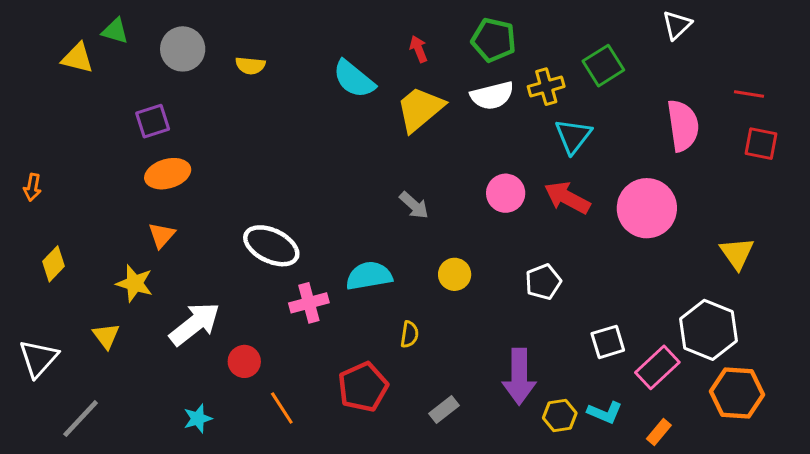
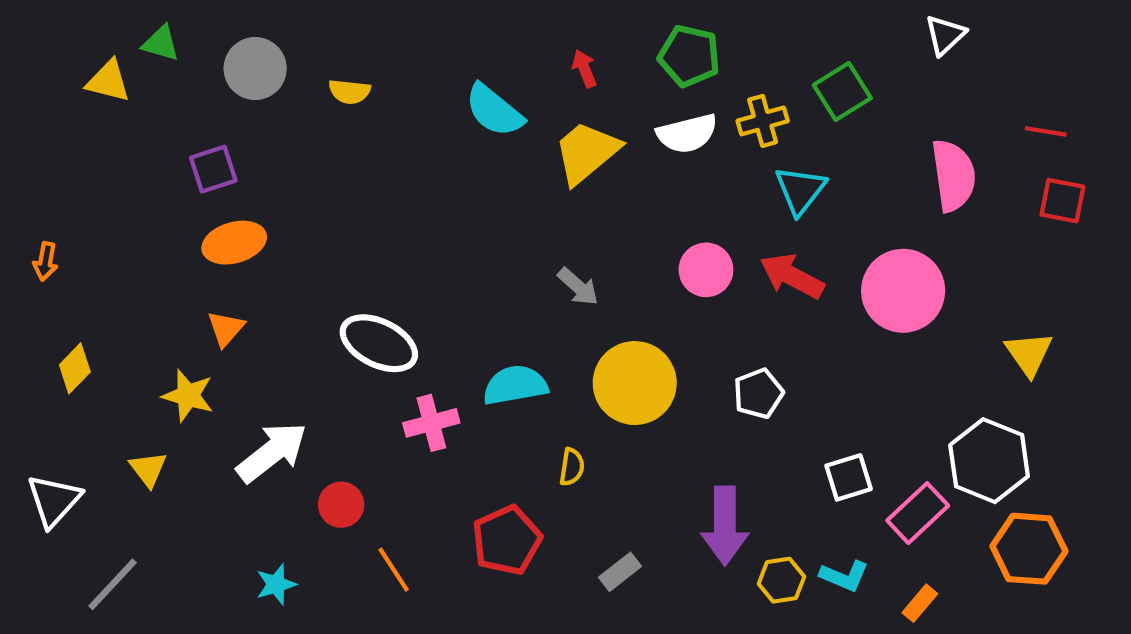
yellow circle: (455, 274) -> (635, 383), size x1.8

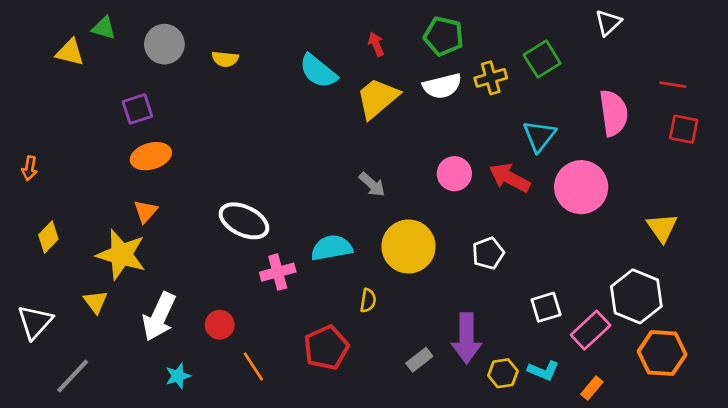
cyan triangle: (800, 190) -> (539, 136), moved
yellow star: (188, 396) -> (121, 255), size x1.5
white arrow: (272, 452) -> (159, 317), moved, turned 153
gray rectangle: (620, 572) -> (419, 360), moved

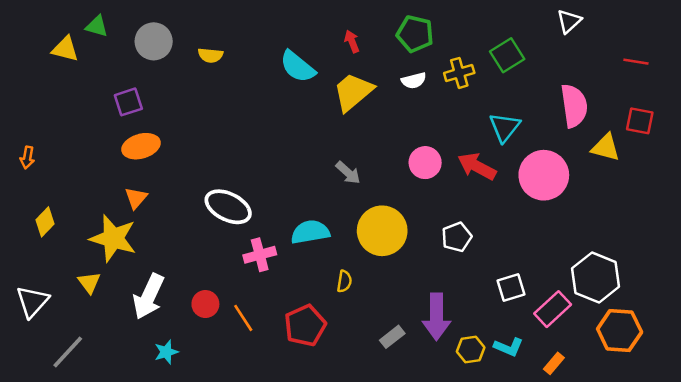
red line: (673, 85) -> (636, 62), moved
white semicircle: (442, 86) -> (414, 81), size x0.7
yellow triangle: (662, 228) -> (606, 147), moved, turned -40
orange line: (253, 367) -> (243, 318), moved

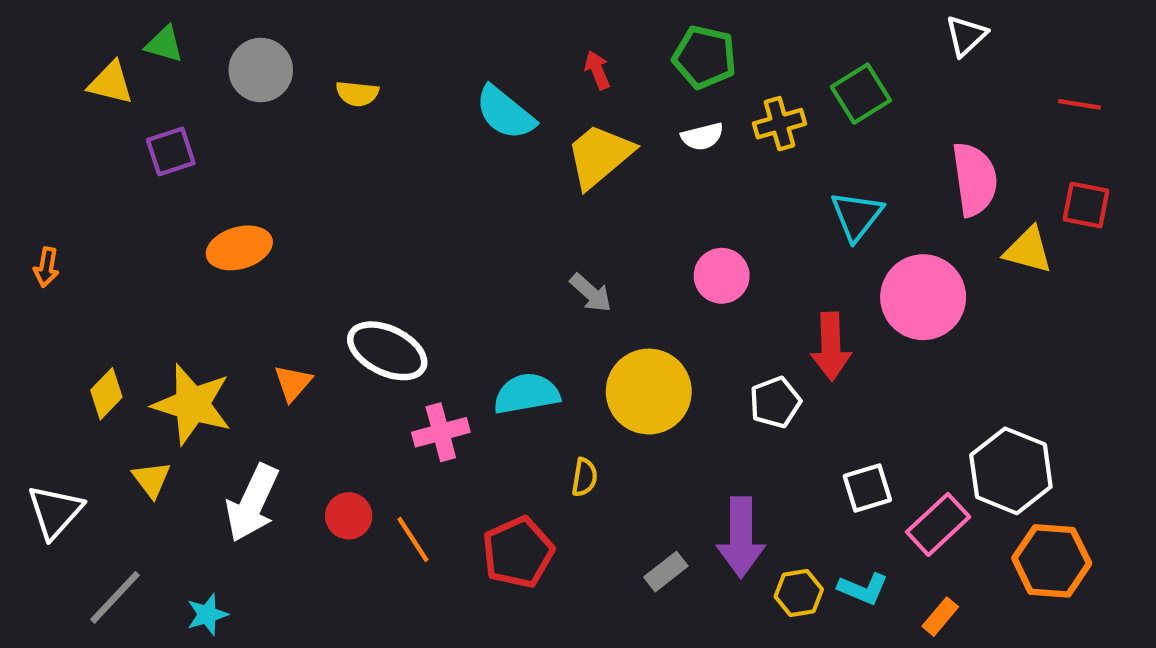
purple square: (128, 102) -> (171, 151), moved
red arrow: (477, 166) -> (831, 347), moved, turned -120
orange triangle: (136, 198) -> (293, 383), moved
yellow diamond: (45, 222) -> (106, 394), moved
cyan star: (166, 352) -> (207, 614), moved

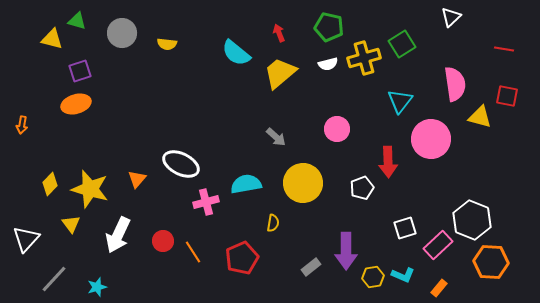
yellow cross: (779, 124) -> (364, 58), size x1.4
orange ellipse: (239, 248) -> (76, 104), moved

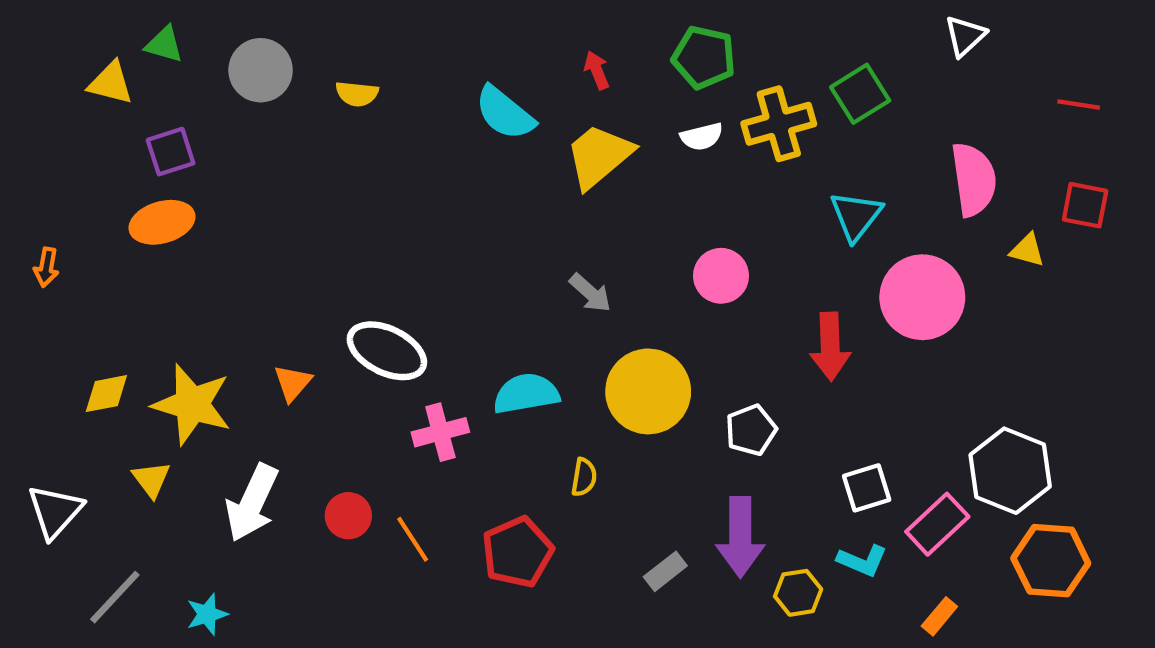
yellow triangle: (480, 117) -> (1027, 250), size x0.7
yellow diamond: (50, 184) -> (106, 394), turned 35
white pentagon: (362, 188) -> (751, 430), moved
cyan L-shape: (403, 275) -> (862, 561), moved

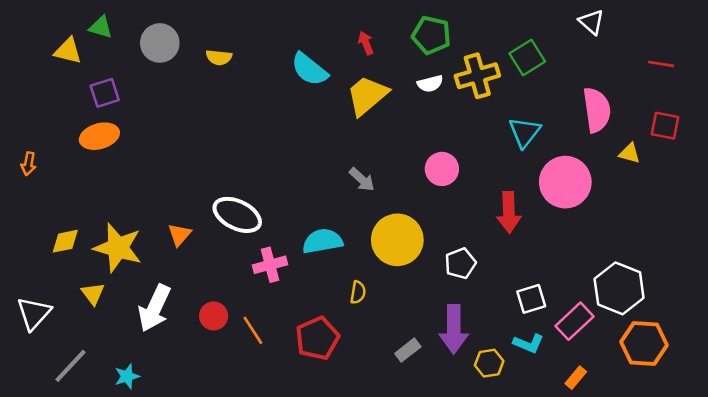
white triangle: (965, 36) -> (592, 22), turned -36

